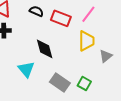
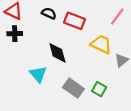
pink line: (88, 14) -> (117, 17), moved
yellow trapezoid: (86, 41) -> (101, 44), turned -65

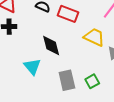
gray rectangle: (73, 88) -> (67, 80), turned 42
green square: (99, 89) -> (92, 81), turned 32

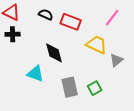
cyan triangle: (32, 67) -> (35, 74), turned -30

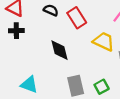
red rectangle: (71, 22) -> (77, 18), turned 36
cyan triangle: (35, 74) -> (29, 85), moved

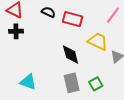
red rectangle: (77, 18) -> (73, 19), turned -42
black diamond: (59, 50) -> (71, 55), moved

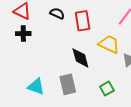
red rectangle: (73, 19) -> (83, 21), turned 66
gray rectangle: (72, 83) -> (68, 84), moved

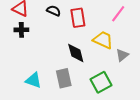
green square: (107, 89) -> (101, 82), size x1.5

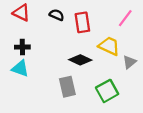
black cross: (21, 30) -> (22, 47), moved
black diamond: (76, 53) -> (80, 60), turned -50
cyan triangle: (33, 80) -> (20, 68), moved

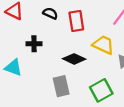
black cross: (22, 47) -> (34, 44), moved

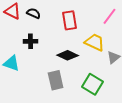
black semicircle: (50, 13) -> (34, 13), moved
green square: (101, 90) -> (93, 84), turned -30

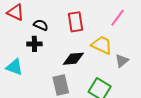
black semicircle: (34, 13) -> (41, 25), moved
black diamond: (68, 55) -> (73, 59), turned -30

